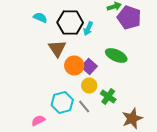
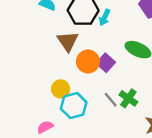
yellow circle: (89, 86) -> (61, 89), moved
gray line: (84, 106) -> (111, 100), moved

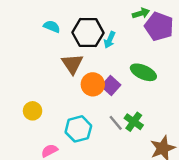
yellow circle: (61, 89) -> (33, 111), moved

